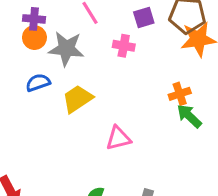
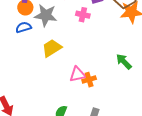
blue semicircle: (38, 83) -> (24, 27), moved
orange cross: (180, 94) -> (89, 80), moved

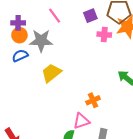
pink cross: (83, 15) -> (104, 35), moved
pink triangle: (77, 74) -> (81, 121), moved

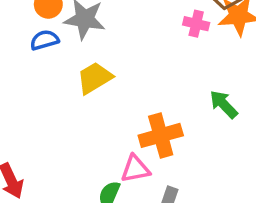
orange cross: (93, 100) -> (161, 135), size x1.6

